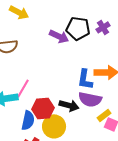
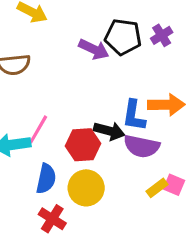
black arrow: (69, 105) -> (109, 131), moved
red hexagon: (43, 108) -> (83, 145), moved
yellow rectangle: (104, 115) -> (157, 188), moved

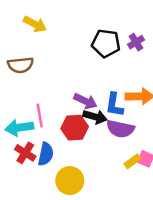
purple arrow: (94, 49) -> (85, 101), moved
pink line: (38, 129) -> (40, 116), turned -40
yellow circle: (86, 188) -> (70, 181), moved
red cross: (52, 219) -> (25, 153), moved

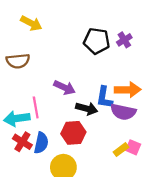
purple arrow: (85, 101) -> (64, 88), moved
red hexagon: (75, 128) -> (73, 133), moved
purple semicircle: (120, 129) -> (123, 112), moved

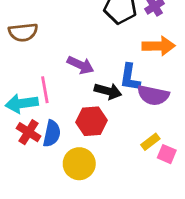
orange arrow: (128, 90) -> (159, 46), moved
pink square: (133, 147) -> (167, 154), moved

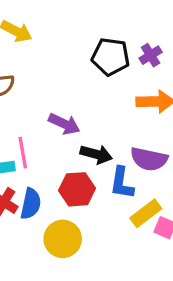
blue L-shape: (130, 77) -> (122, 183), moved
yellow rectangle: (150, 142) -> (146, 213), size x1.4

